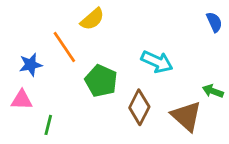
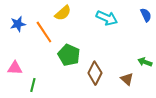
cyan arrow: (157, 62) -> (107, 18), moved
blue star: (31, 65) -> (18, 24), moved
brown triangle: (186, 116) -> (127, 79), size x0.6

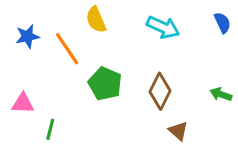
yellow semicircle: (63, 13) -> (96, 20), turned 108
brown diamond: (95, 73) -> (160, 91), moved
brown triangle: (127, 79) -> (178, 131), moved

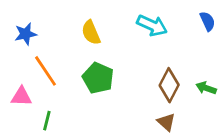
yellow semicircle: (96, 20) -> (91, 33), moved
orange line: (67, 49) -> (45, 71), moved
brown diamond: (160, 91) -> (169, 85), moved

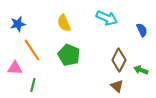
blue semicircle: (207, 21) -> (142, 30), moved
green arrow: (206, 88) -> (141, 70), moved

